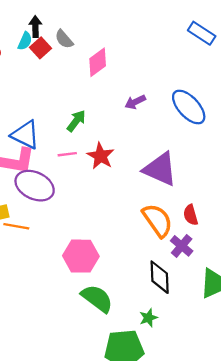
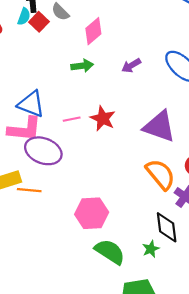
green arrow: (76, 121) -> (82, 66), moved, turned 50
green star: (148, 318) -> (151, 249), moved

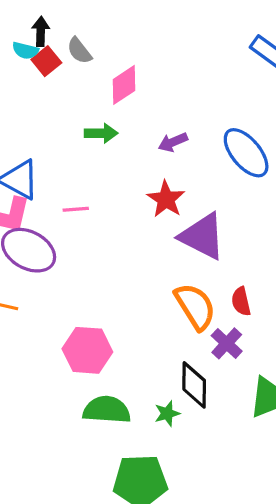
cyan semicircle: (24, 17) -> (25, 51), turned 77
red star: (103, 118) -> (166, 199), moved
green semicircle: (110, 252) -> (107, 410), turned -36

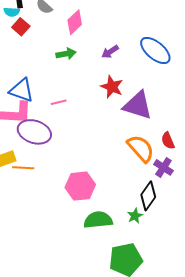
red square: (46, 61) -> (21, 27), moved
black diamond: (194, 385) -> (148, 196), turned 44

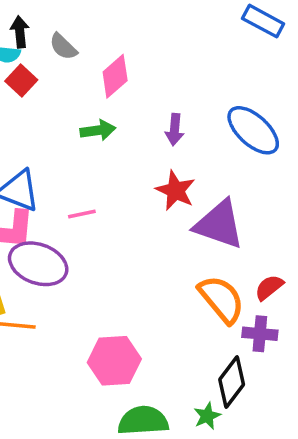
purple arrow: (110, 52) -> (175, 130), turned -54
red semicircle: (168, 141) -> (269, 287), turned 72
purple cross: (163, 167) -> (260, 334), turned -30

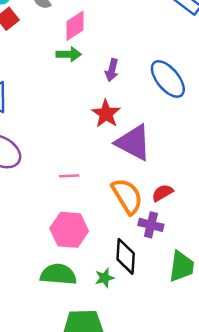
green arrow: (98, 130) -> (69, 54), moved
pink line: (82, 214) -> (69, 176), moved
pink hexagon: (114, 361) -> (69, 230), moved
black diamond: (232, 382) -> (126, 256), turned -42

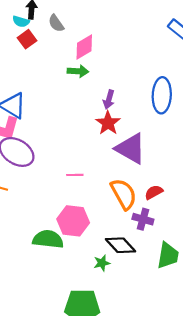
purple arrow: (112, 70) -> (109, 99), moved
blue ellipse: (168, 79) -> (162, 95), turned 40
black diamond: (126, 256) -> (120, 245), turned -48
green semicircle: (58, 274) -> (48, 239), moved

